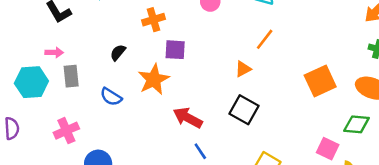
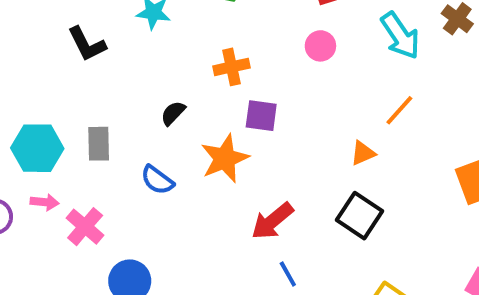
pink arrow: (54, 53) -> (45, 202), moved
red arrow: (188, 118) -> (272, 221), turned -72
pink cross: (66, 131) -> (85, 227), turned -30

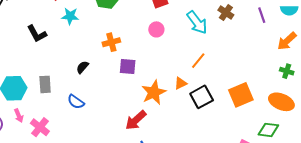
orange star: (225, 158) -> (154, 92), moved
pink arrow: (45, 202) -> (19, 116), turned 64
black square: (359, 216) -> (202, 97), moved, turned 30

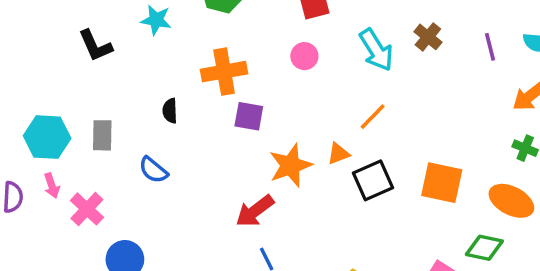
orange cross: (111, 42) -> (224, 72), size x1.4
black semicircle: (82, 67) -> (170, 111), turned -48
orange square: (241, 95) -> (442, 183), turned 30

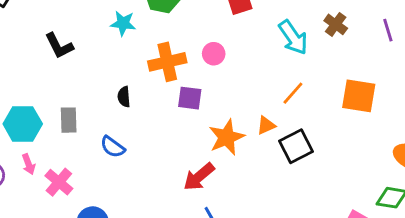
cyan star: (156, 20) -> (123, 23), moved
pink circle: (304, 56) -> (214, 54), moved
orange square: (442, 183) -> (359, 96), moved

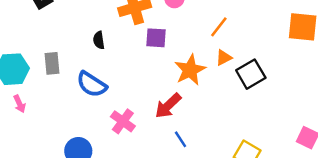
orange line: (293, 93) -> (219, 27), moved
blue semicircle: (113, 147) -> (92, 84), size x1.4
pink cross: (59, 182) -> (123, 121), moved

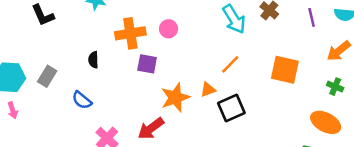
orange line: (219, 27) -> (230, 64), moved
gray rectangle: (52, 63) -> (47, 76), turned 30
blue semicircle: (92, 84) -> (82, 100), size x0.7

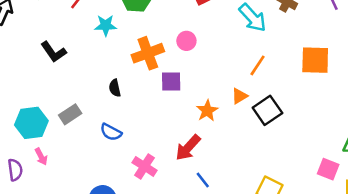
gray rectangle: (47, 76) -> (70, 114), turned 36
orange star: (175, 97) -> (207, 111), size x0.7

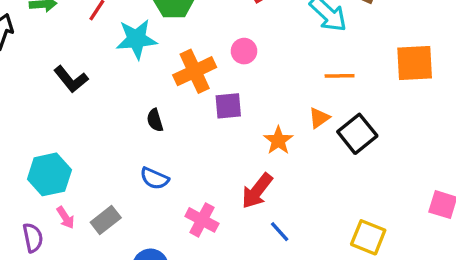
cyan star: (106, 25) -> (136, 39), size x1.4
orange line: (258, 65) -> (340, 76), turned 60
gray rectangle: (70, 114) -> (106, 220), moved

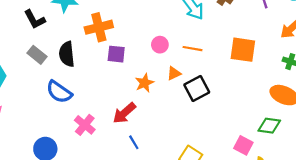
pink circle: (244, 51) -> (160, 45), moved
black L-shape: (71, 79) -> (35, 19), moved
black semicircle: (155, 120) -> (67, 54), size x1.6
blue semicircle: (154, 178) -> (59, 92), size x1.4
gray rectangle: (106, 220) -> (37, 55), moved, turned 66

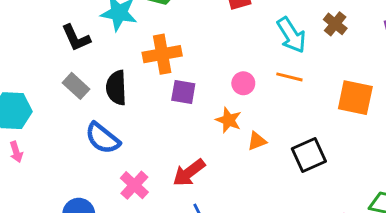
orange line: (193, 49) -> (289, 77), moved
orange triangle: (174, 73) -> (257, 141), moved
orange star: (144, 83) -> (229, 120), moved, turned -30
black square: (197, 89) -> (309, 155), moved

